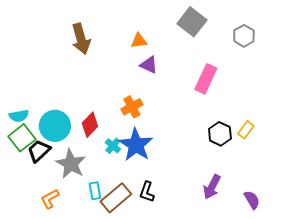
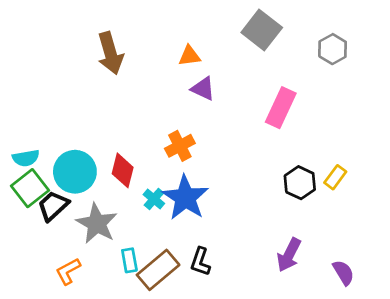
red diamond: (90, 125) -> (123, 170), turned -30

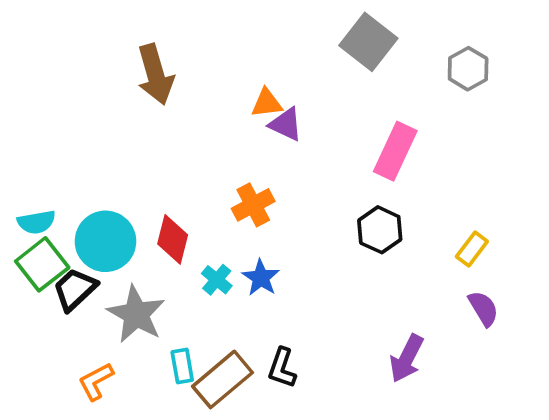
orange triangle: (189, 56) -> (267, 103), moved
black hexagon: (300, 183) -> (380, 230), moved
blue star: (185, 198) -> (261, 278), size x0.6
purple semicircle: (343, 273) -> (483, 308), moved

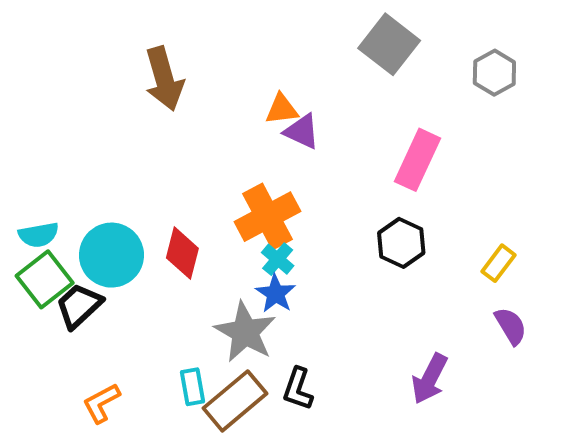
orange cross: (253, 205) -> (268, 217), size x1.4
cyan cross: (217, 280) -> (278, 259), moved
gray star: (136, 314) -> (245, 332), moved

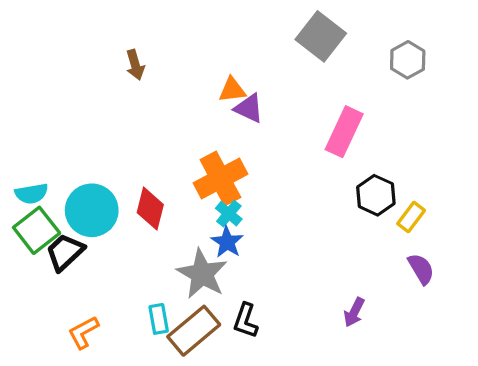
brown arrow: (164, 79) -> (135, 65), size x0.6
black hexagon: (401, 243) -> (376, 195), moved
purple arrow: (430, 379) -> (354, 312), size x0.7

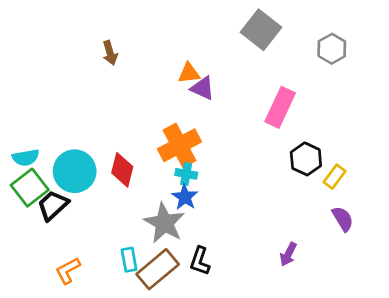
cyan cross: (229, 214) -> (186, 174), turned -30

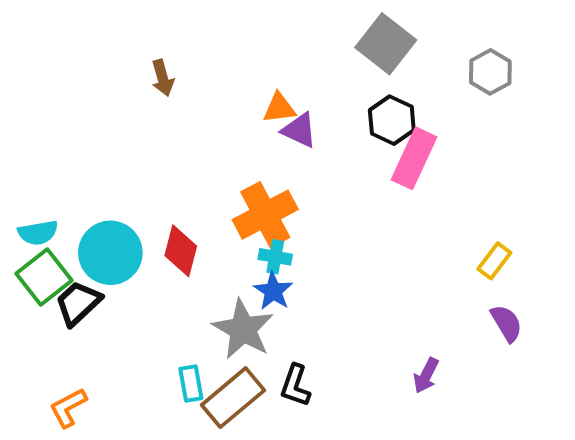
black hexagon: (306, 159) -> (392, 120), moved
orange L-shape: (68, 271) -> (68, 408), moved

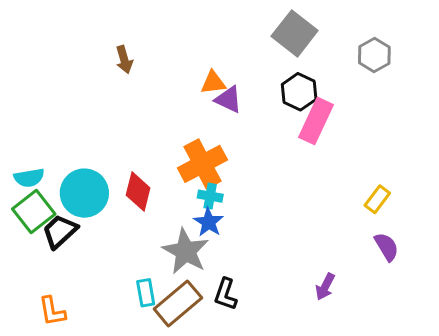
orange L-shape: (68, 408) -> (52, 311), turned -72

